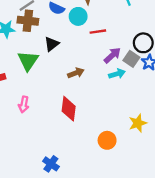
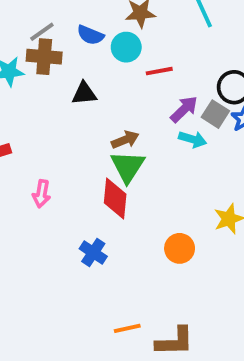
black triangle: (52, 44) -> (84, 93), turned 35
green triangle: (28, 61) -> (128, 166), moved
cyan arrow: (117, 74) -> (193, 139), turned 35
blue cross: (51, 164) -> (93, 253), moved

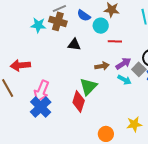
brown arrow: (125, 140) -> (102, 66), moved
pink arrow: (42, 194) -> (42, 91), size x1.5
blue cross: (93, 253) -> (41, 107), moved, size x1.5

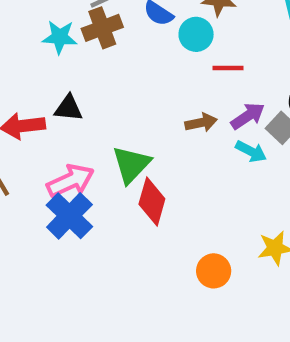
brown cross: (58, 21) -> (102, 28), turned -36
black triangle: (74, 45) -> (68, 108), moved
green triangle: (88, 87) -> (131, 164), moved
pink arrow: (42, 91) -> (70, 181), turned -135

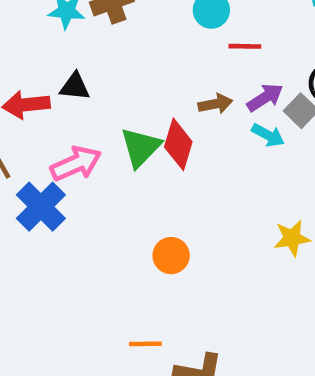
red diamond: (152, 202) -> (178, 144), moved
blue cross: (69, 216) -> (41, 207), moved
orange circle: (214, 271) -> (171, 256), moved

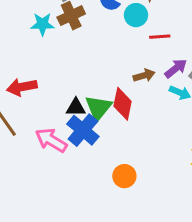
black triangle: (75, 87) -> (76, 108), moved
pink arrow: (76, 164) -> (51, 140), moved, turned -120
blue cross: (41, 207) -> (83, 130), moved

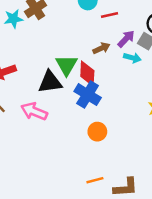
black triangle: (76, 108) -> (50, 82), size x1.5
green triangle: (98, 108) -> (66, 65), moved
blue cross: (83, 130) -> (88, 95), moved

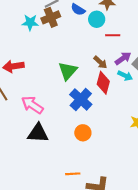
brown arrow: (101, 48) -> (100, 62), turned 56
red diamond: (87, 74) -> (103, 83), moved
black triangle: (50, 82) -> (38, 133), moved

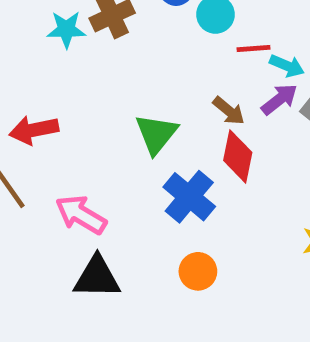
cyan arrow: (125, 76) -> (287, 66), moved

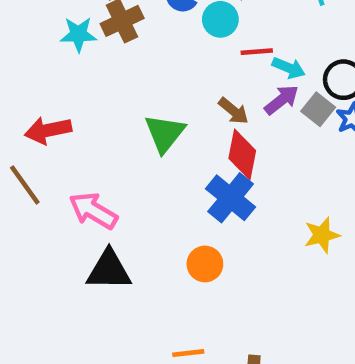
blue cross: (189, 197) -> (231, 198), moved

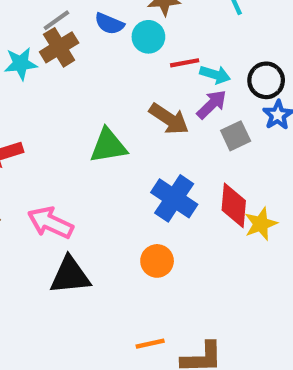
gray square: (318, 109) -> (236, 136), moved, turned 32
brown arrow: (233, 111) -> (169, 119), size x1.4
green triangle: (165, 133) -> (108, 146), turned 48
red diamond: (242, 154) -> (234, 205), moved

